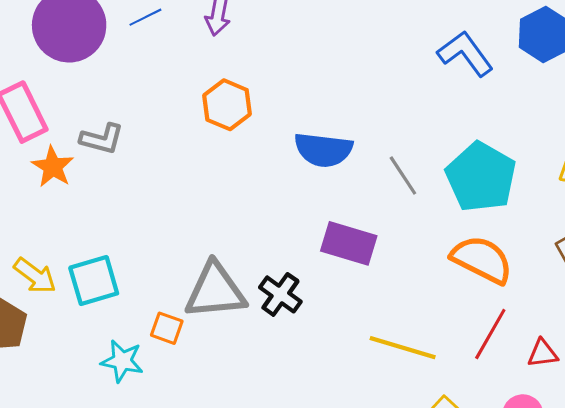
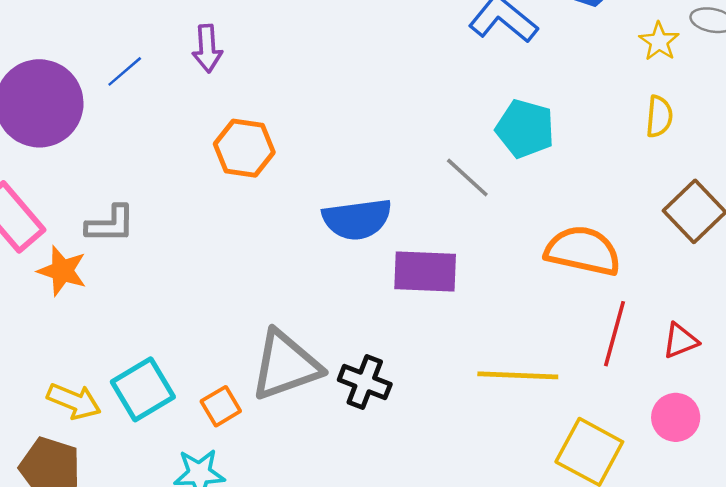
blue semicircle: (323, 150) -> (357, 219), moved
cyan pentagon: (481, 177) -> (525, 129), moved, size x0.7
black cross: (280, 294) -> (365, 382), moved
orange square: (167, 328) -> (221, 406), moved, turned -36

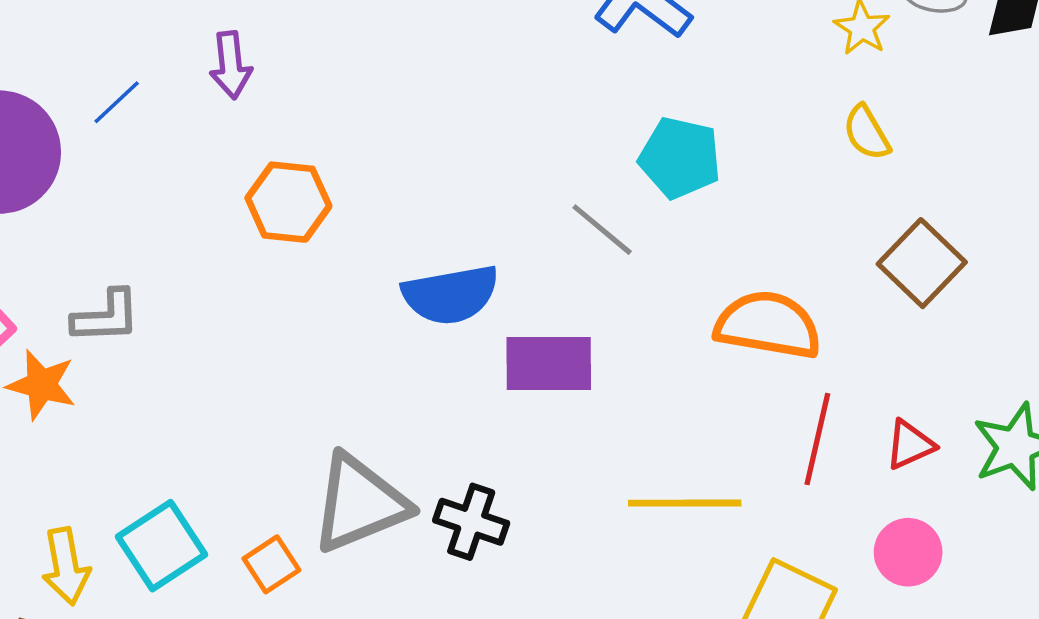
yellow semicircle: (659, 117) -> (867, 133), turned 147
yellow arrow: (74, 401) -> (66, 566), turned 60

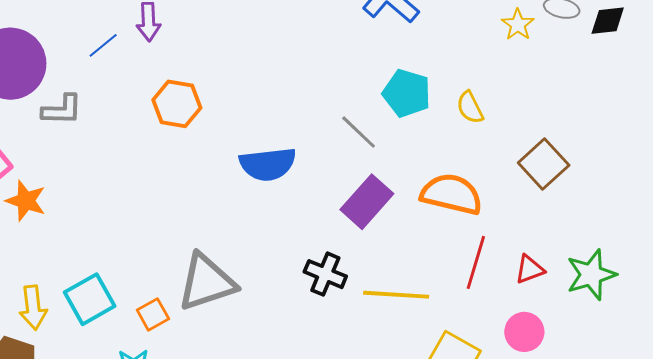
blue line: (117, 102) -> (103, 45), moved
yellow semicircle: (867, 133) -> (470, 107), moved
gray L-shape: (106, 317) -> (62, 110), moved
purple rectangle: (549, 364) -> (367, 202), moved, turned -52
black cross: (471, 522) -> (325, 274), moved

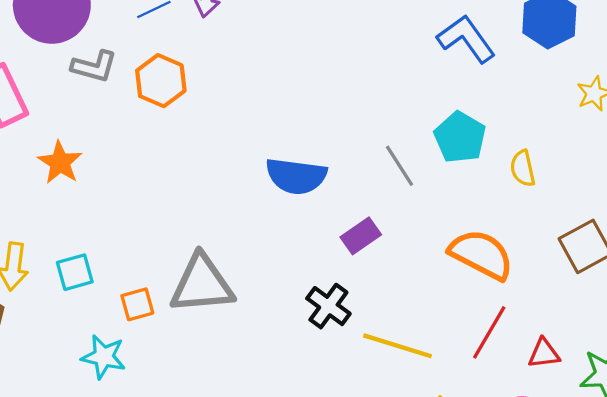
orange hexagon: (177, 104) -> (161, 81), moved
orange star: (26, 201) -> (60, 163), moved
purple rectangle: (367, 202) -> (361, 236), moved, size x0.7
cyan square: (90, 299) -> (75, 272), size x0.7

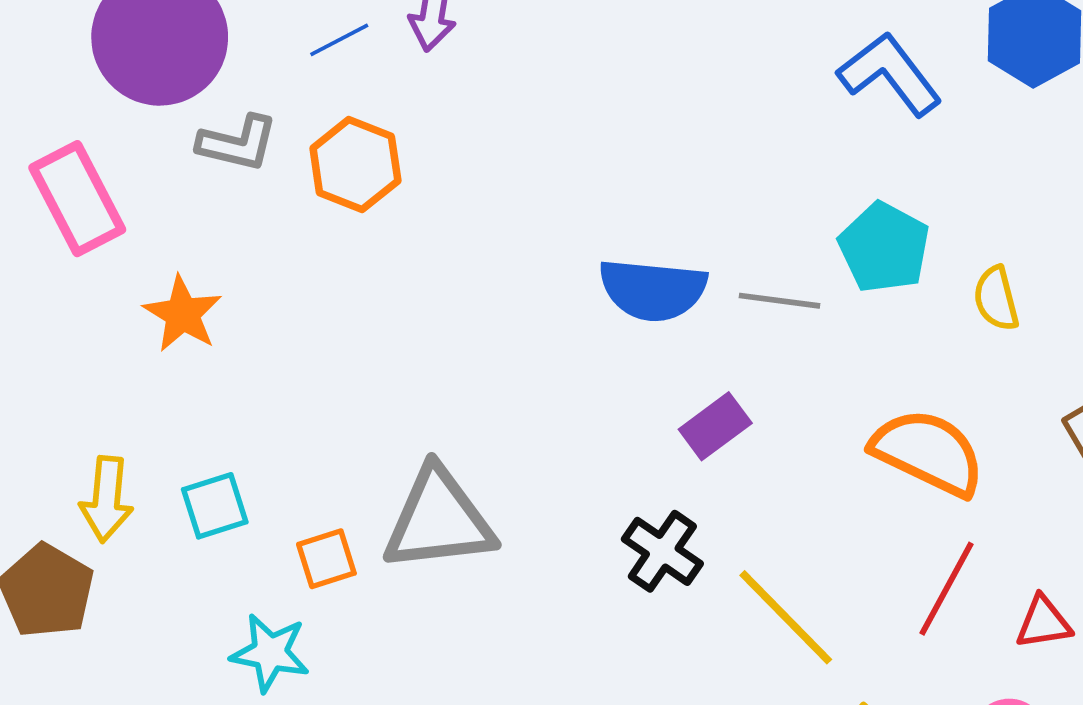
gray line: (400, 166) -> (780, 301), turned -48
blue semicircle: (296, 176) -> (653, 290), moved
yellow line: (397, 346) -> (786, 617), turned 30

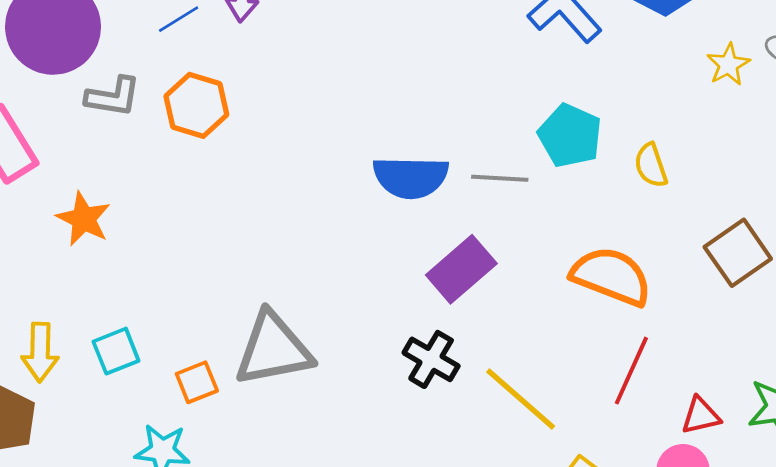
purple rectangle: (715, 426) -> (461, 269), size x1.4
red triangle: (1043, 623) -> (701, 416), moved

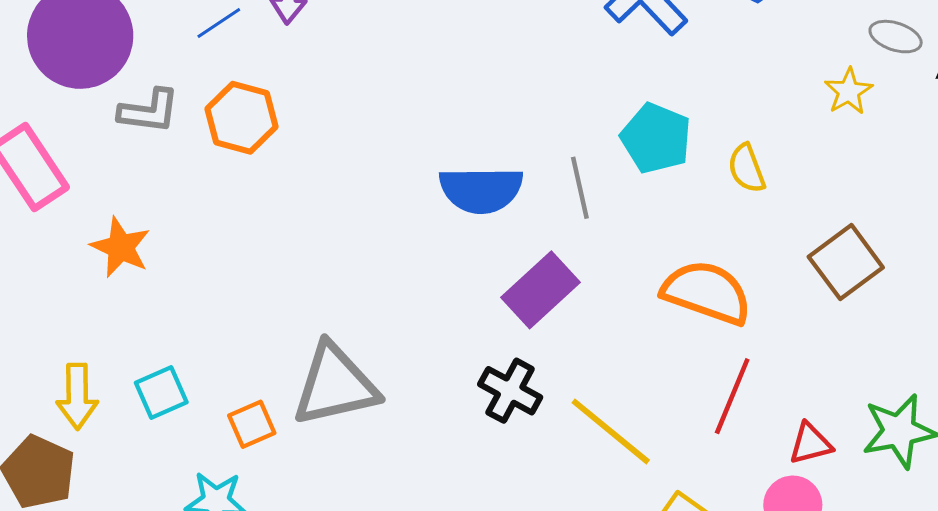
yellow star: (728, 65) -> (849, 91), moved
gray line: (500, 178) -> (580, 188), turned 76

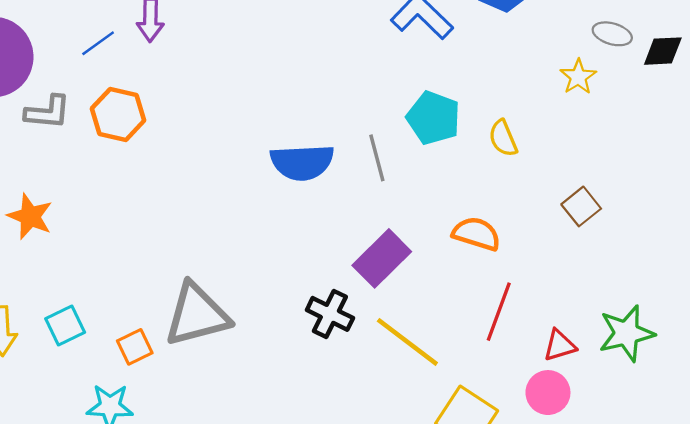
brown square: (846, 262) -> (581, 206), size x0.7
purple rectangle: (541, 290) -> (382, 258), moved
orange semicircle: (707, 292) -> (476, 234), size x0.7

